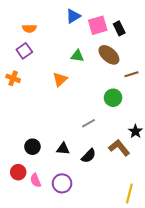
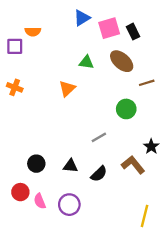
purple square: (24, 51) -> (15, 46), moved, turned 35

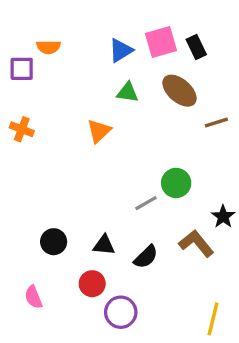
blue triangle: (82, 18) -> (121, 50), moved
green circle: (126, 109) -> (176, 183), moved
red circle: (20, 192) -> (92, 284), moved
pink semicircle: (40, 201) -> (33, 297), moved
purple circle: (69, 205) -> (121, 312), moved

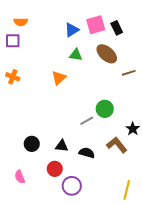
orange semicircle: (49, 47) -> (21, 22), moved
black semicircle: (146, 257) -> (87, 153), turned -119

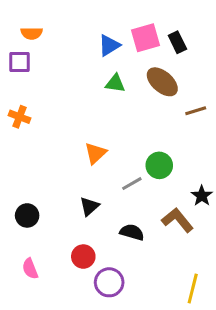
orange triangle: (59, 78) -> (95, 153), moved
black circle: (32, 144) -> (27, 215), moved
black triangle: (62, 146) -> (89, 206), moved, turned -48

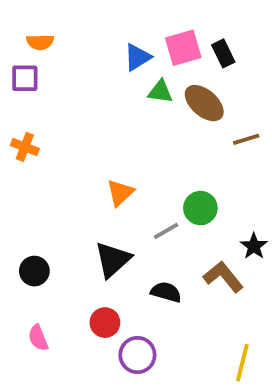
green triangle: (115, 83) -> (160, 92), moved
black triangle: (89, 206) -> (113, 260), size x1.5

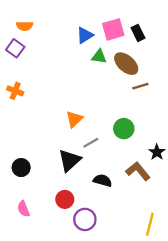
purple square: (25, 78) -> (15, 48), turned 36
brown line: (246, 139) -> (140, 86), moved
gray line: (166, 231) -> (91, 143), moved

